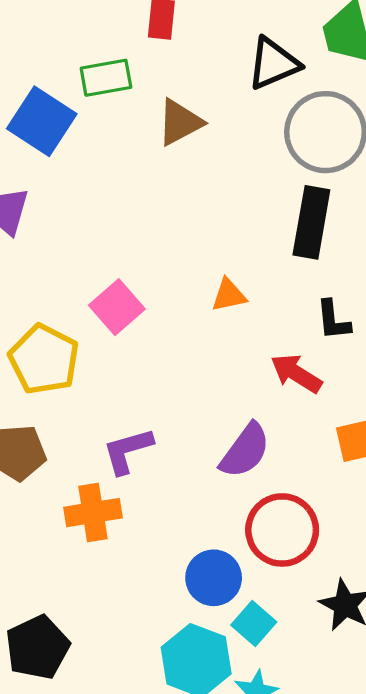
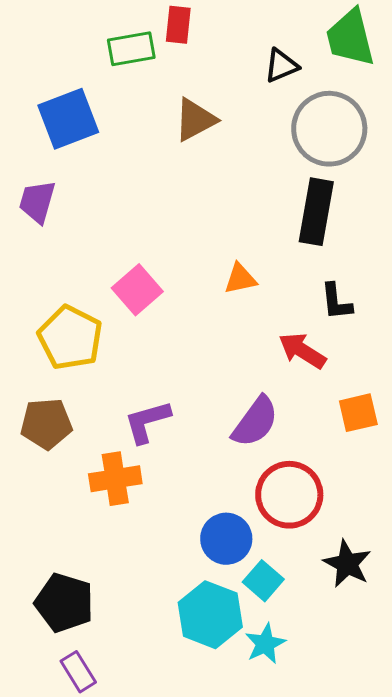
black triangle: (273, 64) -> (281, 66), size x0.7
green rectangle: (106, 78) -> (131, 49), moved
blue square: (42, 121) -> (68, 119), turned 36
black pentagon: (37, 647) -> (64, 603), turned -30

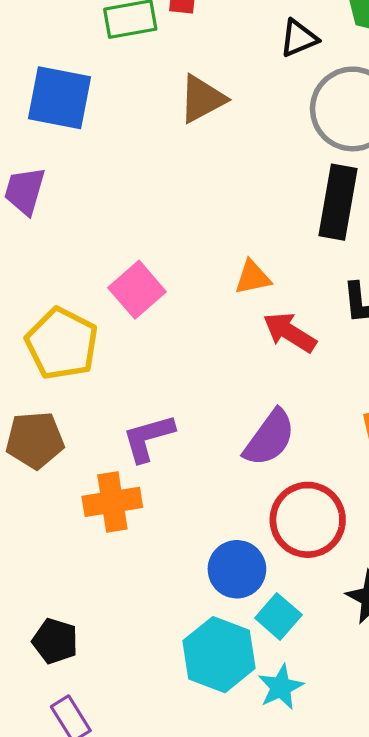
blue square: (68, 119) -> (60, 98), turned 32
red arrow: (302, 351) -> (290, 332), moved
black pentagon: (64, 603) -> (55, 641), size x0.7

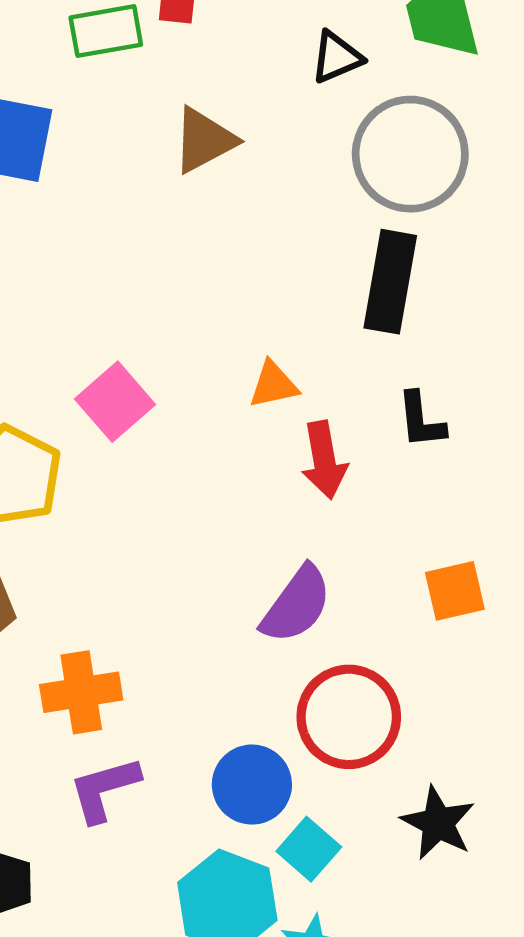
red arrow: (290, 332) -> (324, 460), turned -132
purple L-shape: (148, 438) -> (104, 789), moved

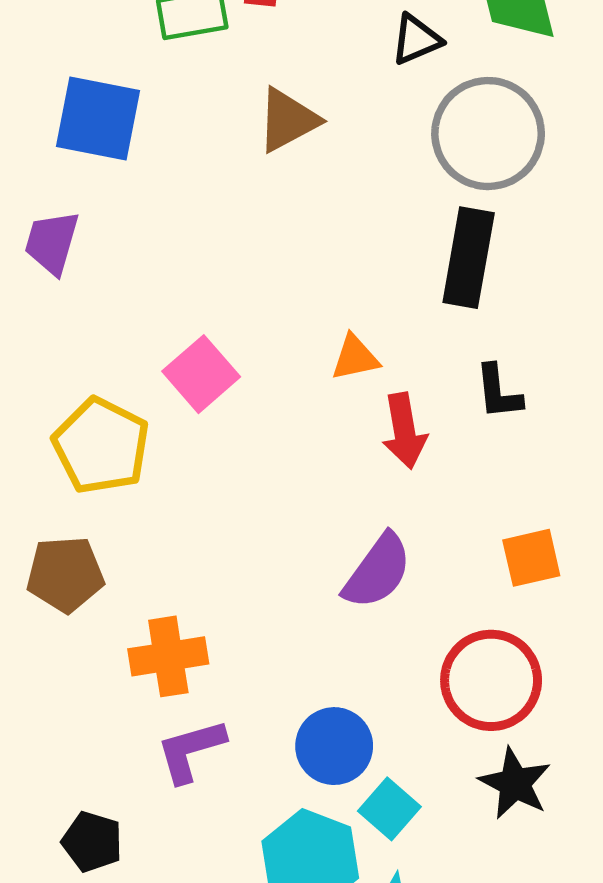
red circle: (349, 717) -> (491, 680), moved

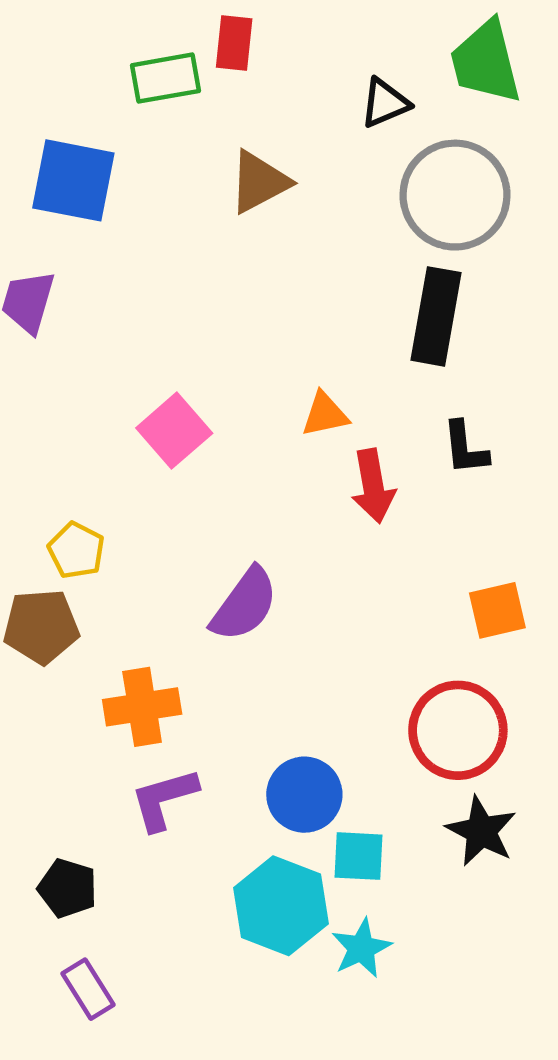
yellow pentagon: (101, 446) -> (76, 550), moved, size x0.6
purple semicircle: (377, 571) -> (244, 605), moved
cyan square: (389, 809) -> (358, 856), turned -38

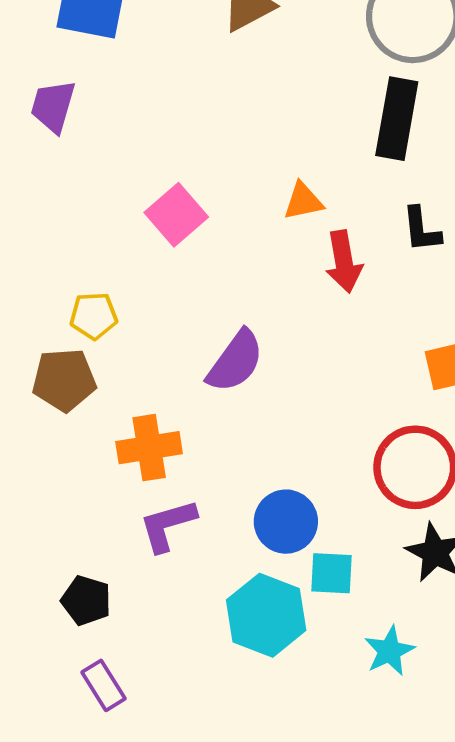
yellow pentagon: (76, 550) -> (94, 316), turned -30
cyan star: (361, 948) -> (389, 651), moved

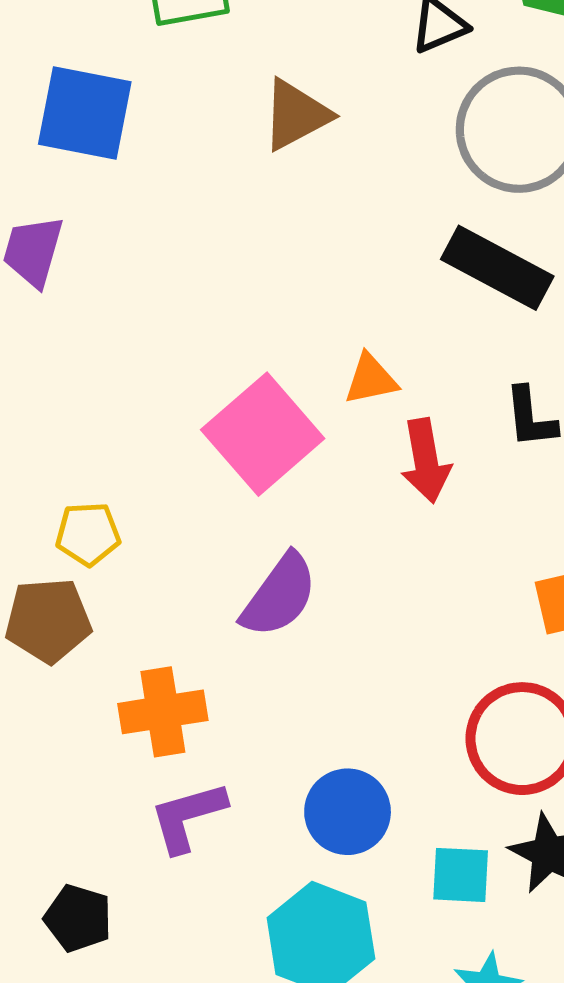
black rectangle: (397, 119) -> (497, 268), turned -72
pink square: (176, 215) -> (263, 434), moved, size x1.4
cyan square: (331, 573) -> (461, 875), moved

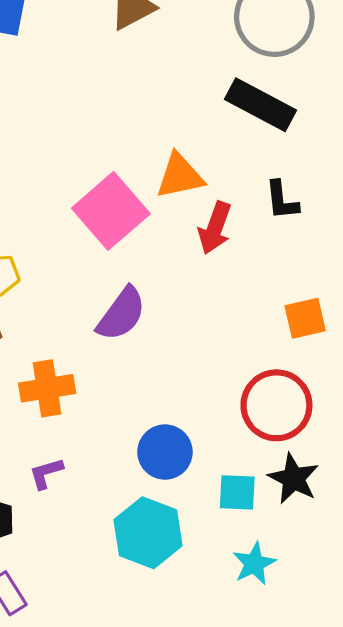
orange triangle: (371, 379) -> (180, 176), size x1.4
red arrow: (426, 461) -> (215, 228), turned 30
purple L-shape: (188, 817) -> (46, 473), moved, size x0.7

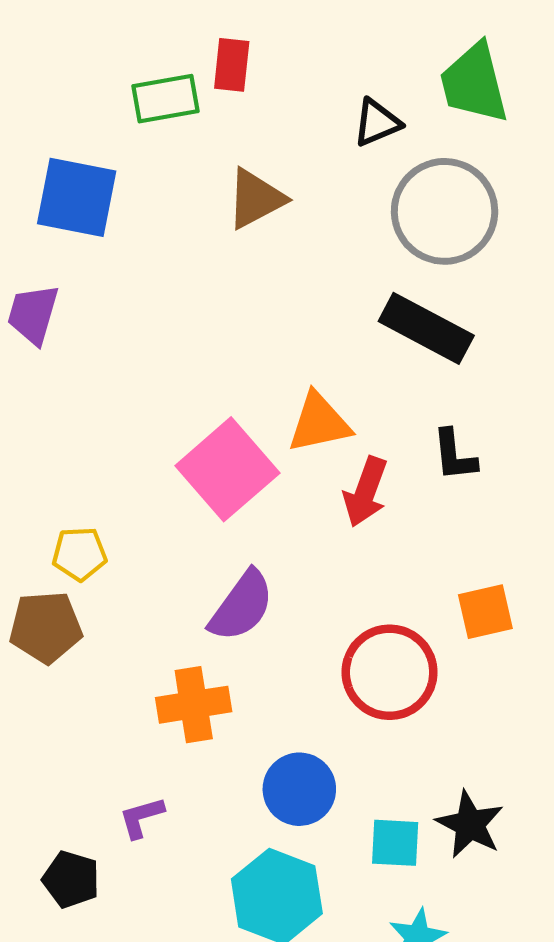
orange cross: (47, 388) -> (194, 705), moved
red circle: (276, 405) -> (390, 672), moved

